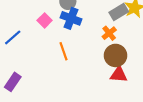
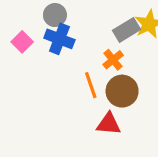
orange line: (64, 51) -> (91, 85), moved
red triangle: (119, 75) -> (109, 124), moved

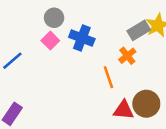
gray circle: (55, 15) -> (54, 18), moved
brown circle: (122, 91) -> (146, 104), moved

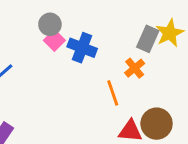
gray rectangle: (139, 30) -> (148, 39), turned -35
pink square: (50, 41) -> (54, 40), moved

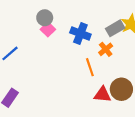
gray rectangle: (148, 39) -> (115, 28), turned 36
blue cross: (82, 48) -> (80, 34), moved

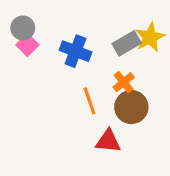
orange cross: (106, 49) -> (124, 82), moved
brown circle: (121, 89) -> (131, 107), moved

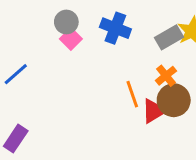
blue cross: (75, 51) -> (115, 28), moved
red triangle: (108, 141) -> (154, 111), moved, turned -36

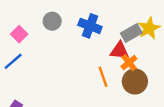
pink square: (71, 39) -> (19, 34), moved
red triangle: (154, 111) -> (120, 51), moved, turned 36

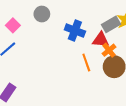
blue cross: (90, 26) -> (75, 31), moved

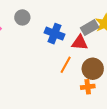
orange cross: (109, 50) -> (88, 87), moved, turned 32
orange line: (86, 63) -> (66, 65), turned 48

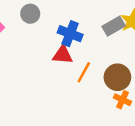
red triangle: (80, 43) -> (63, 55), moved
orange cross: (88, 87) -> (122, 100), moved, turned 32

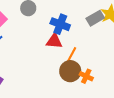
brown circle: (117, 77) -> (70, 71), moved
orange cross: (122, 100) -> (86, 76), moved

